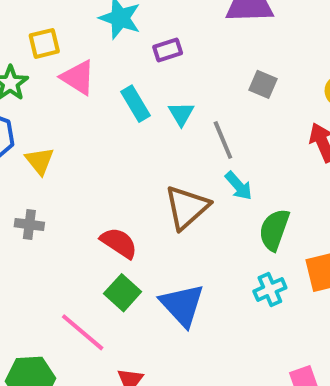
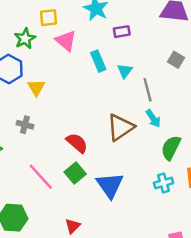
pink line: (83, 332) -> (41, 177), moved

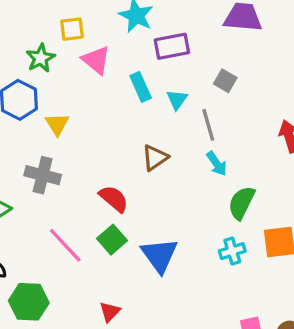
purple rectangle: (122, 32) -> (172, 46), size x1.5
gray square: (176, 60) -> (225, 81), moved
gray cross: (25, 125) -> (43, 175), size x1.5
brown triangle: (120, 127) -> (155, 158), moved, size x0.7

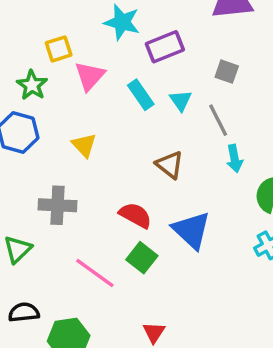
pink triangle: (96, 60) -> (90, 76), turned 44
yellow triangle: (57, 124) -> (84, 145), moved
brown triangle: (155, 158) -> (170, 165), turned -36
cyan arrow: (217, 164) -> (235, 159), turned 35
blue triangle: (159, 255) -> (191, 230), moved

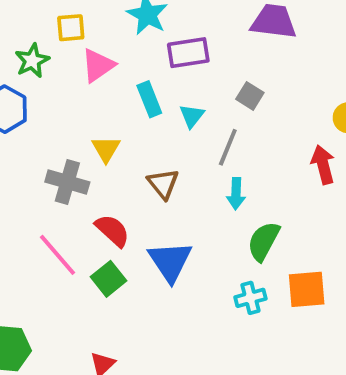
gray line: (218, 120) -> (228, 147), turned 36
yellow triangle: (84, 145) -> (106, 149), moved
gray cross: (58, 205) -> (67, 182), moved
pink line: (95, 273) -> (58, 255), moved

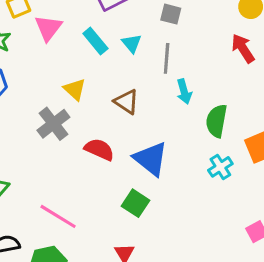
gray cross: (67, 182) -> (53, 124), turned -36
pink line: (58, 255) -> (58, 216), moved
green square: (109, 279) -> (136, 203), moved

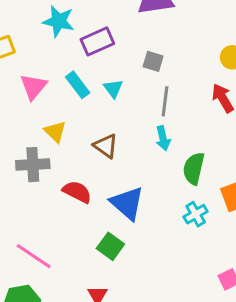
pink triangle: (48, 28) -> (34, 87), moved
gray line: (167, 58) -> (165, 101), moved
gray cross: (53, 124) -> (33, 165), turned 32

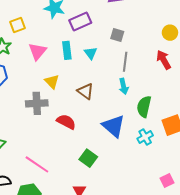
cyan rectangle: (78, 85) -> (67, 50), turned 30
blue triangle: (127, 203) -> (113, 126), moved

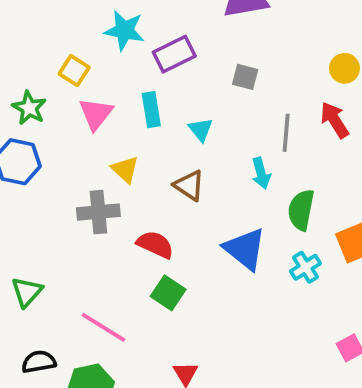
yellow square: (17, 25) -> (74, 71), moved, turned -35
cyan triangle: (91, 53) -> (201, 130), moved
gray line: (125, 62) -> (286, 133), moved
green square: (88, 158) -> (168, 293), moved

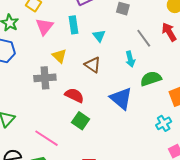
gray line: (286, 133) -> (144, 38), turned -42
green semicircle: (301, 210) -> (151, 79), turned 60
cyan cross: (305, 267) -> (164, 123), moved

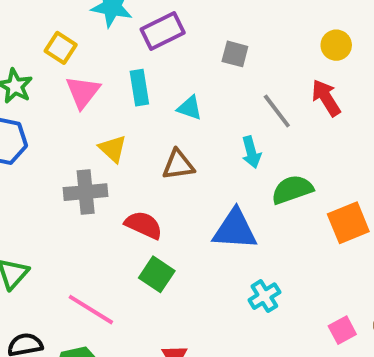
cyan triangle: (99, 36) -> (190, 108), turned -32
brown triangle: (93, 65) -> (178, 165), turned -42
blue triangle: (121, 98) -> (235, 229), turned -35
cyan cross: (164, 123) -> (264, 296), moved

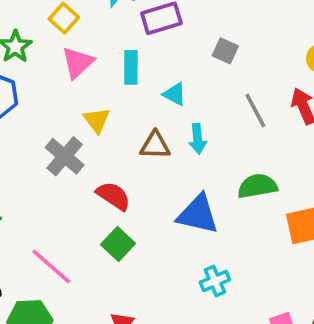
cyan arrow: (251, 152) -> (198, 139), moved
gray cross: (86, 192) -> (65, 156), turned 36

